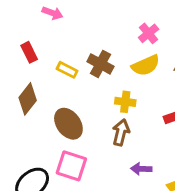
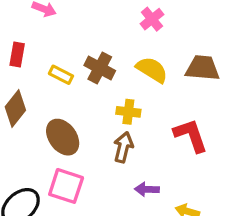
pink cross: (149, 33) -> (152, 19), moved
red rectangle: (29, 52) -> (17, 54), turned 36
yellow semicircle: (146, 65) -> (152, 70), turned -124

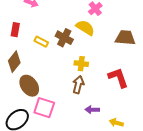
yellow semicircle: (152, 70) -> (85, 28), moved
brown ellipse: (63, 137) -> (29, 86), moved

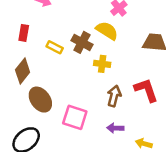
yellow cross: (81, 64) -> (102, 64), moved
brown arrow: (78, 85) -> (114, 96), moved
pink square: (44, 108) -> (75, 117), moved

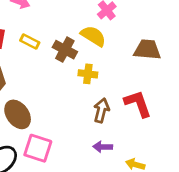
yellow rectangle: (55, 47) -> (30, 41), moved
pink square: (75, 117) -> (38, 148), moved

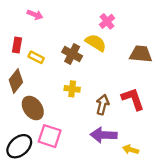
yellow rectangle: (30, 41) -> (36, 57), moved
yellow cross: (88, 74) -> (72, 89), moved
purple arrow: (103, 147) -> (104, 135), size x1.6

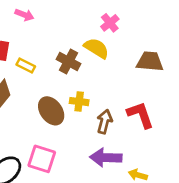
yellow cross: (72, 89) -> (79, 102), moved
brown ellipse: (33, 108) -> (51, 111), moved

